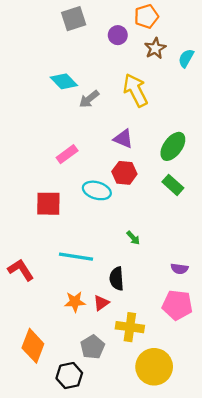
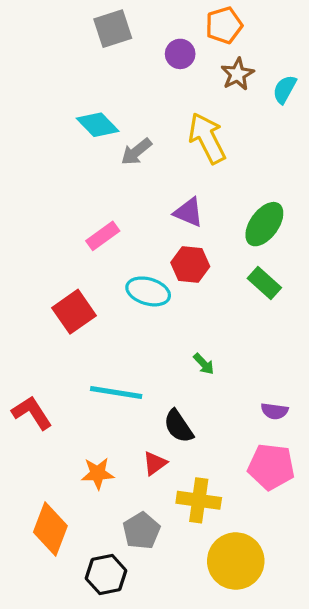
red square: (48, 204) -> (74, 312), turned -36
black semicircle: (117, 279) -> (178, 426), turned -30
orange star: (75, 302) -> (98, 473), moved

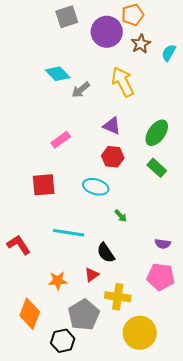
purple circle: (180, 54) -> (107, 32), size x1.8
cyan ellipse: (148, 291) -> (96, 187), moved
red square: (74, 312) -> (44, 185), turned 30
gray pentagon: (141, 531) -> (84, 315), size x1.4

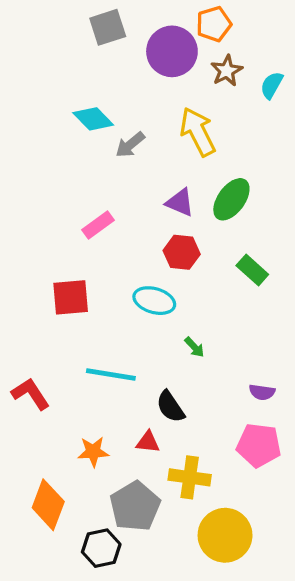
green ellipse: (157, 133) -> (231, 199), moved
red triangle: (92, 275) -> (148, 442), turned 42

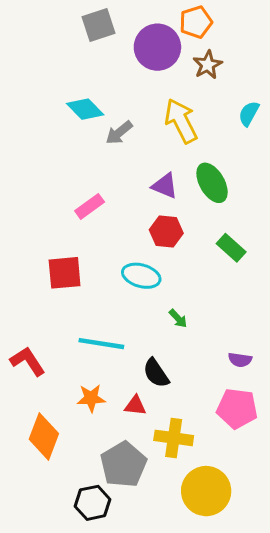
cyan semicircle: (272, 85) -> (249, 114), moved
green ellipse: (231, 199) -> (212, 183), turned -66
orange star: (93, 452) -> (91, 398), moved
orange diamond: (48, 505) -> (44, 436), moved

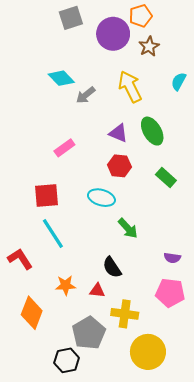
green arrow: (178, 318) -> (128, 228), size x1.5
cyan line: (101, 344) -> (53, 234), moved, turned 48

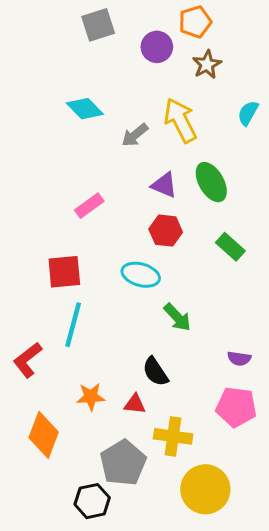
purple circle: (113, 34) -> (157, 47), size x0.7
gray arrow: (86, 95) -> (135, 135), moved
cyan line: (53, 234) -> (73, 325), turned 48
red L-shape: (20, 259) -> (28, 360), turned -95

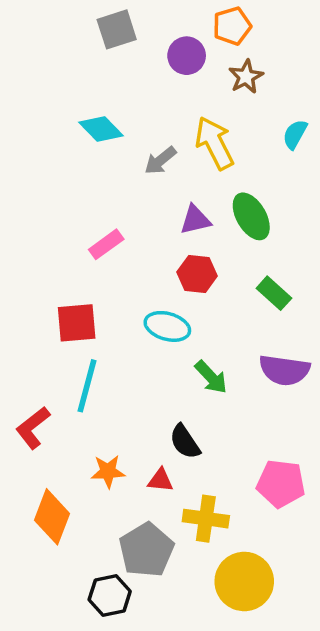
purple triangle: (164, 185) -> (195, 220), turned -36
purple semicircle: (239, 358) -> (284, 370), moved, size x1.8

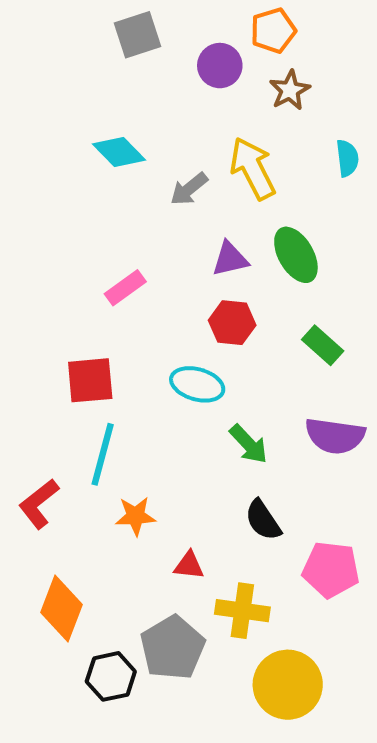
cyan semicircle: (295, 134) -> (347, 158), turned 144
black semicircle: (185, 442) -> (263, 520), moved
orange star: (108, 471) -> (135, 516), moved
black hexagon: (110, 595) -> (111, 676), moved

